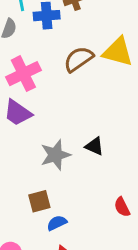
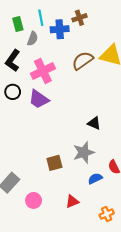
gray star: (55, 155) -> (84, 152), moved
blue semicircle: (57, 223) -> (95, 179), moved

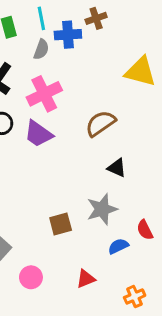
gray semicircle: (32, 39) -> (41, 49), moved
brown semicircle: (83, 61) -> (101, 123), moved

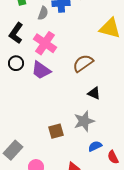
pink cross: (44, 94) -> (45, 43), turned -30
red semicircle: (145, 230) -> (113, 157), moved

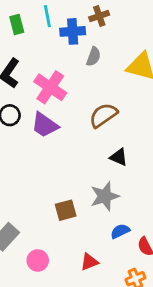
gray semicircle: (43, 13) -> (94, 57), moved

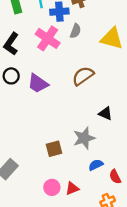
pink cross: (50, 87) -> (48, 38), moved
black triangle: (119, 157) -> (105, 113), moved
pink circle: (38, 260) -> (52, 187), moved

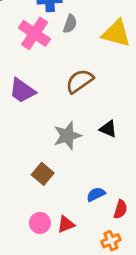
gray star: (84, 138) -> (67, 136), moved
brown square: (54, 149) -> (43, 174), turned -35
red semicircle: (115, 177) -> (120, 209), turned -136

